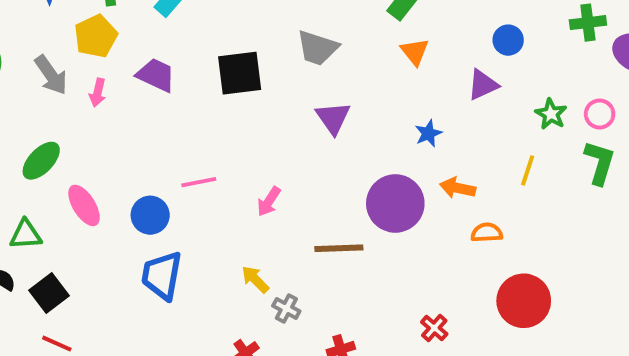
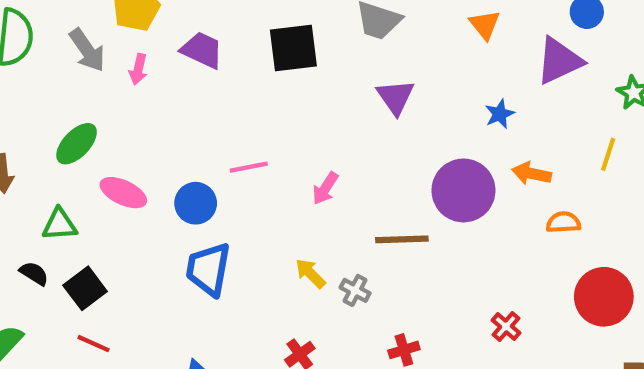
purple triangle: (483, 85) -> (559, 61), size x1.4
pink ellipse: (84, 205) -> (123, 193), turned -33
gray cross: (286, 309) -> (355, 290), moved

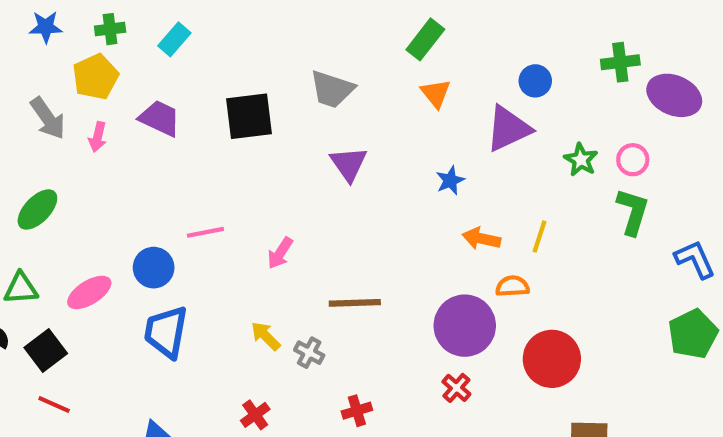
yellow line: (608, 154) -> (539, 236), moved
purple circle: (463, 190) -> (465, 326), moved
pink ellipse: (123, 193) -> (89, 292), moved, turned -57

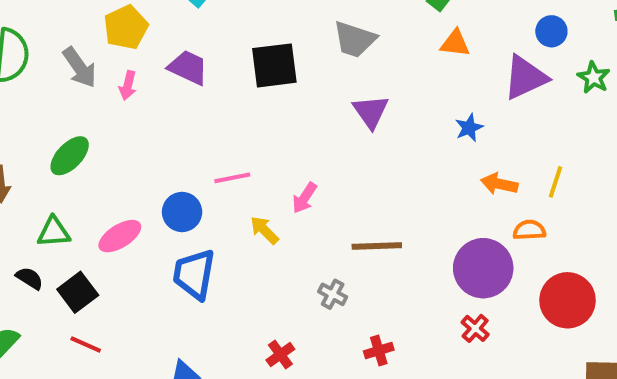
orange triangle: (436, 93) -> (455, 43), turned -44
green star: (581, 160) -> (594, 77), moved
yellow arrow: (266, 336) -> (264, 230), moved

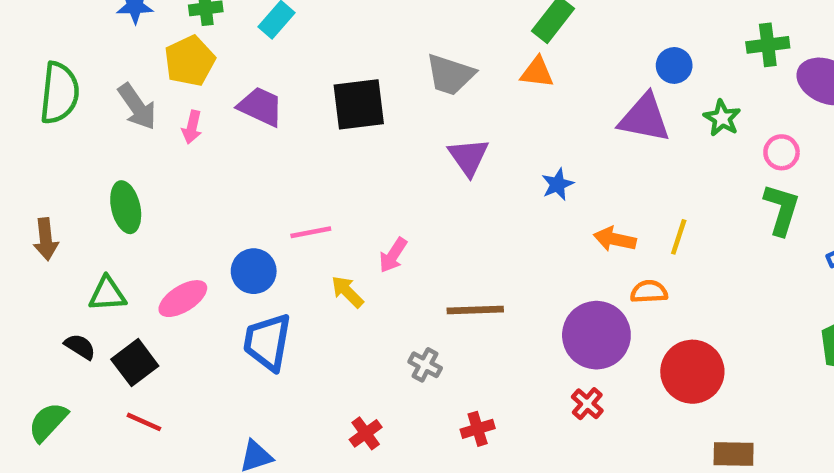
orange triangle: (455, 43) -> (537, 72), moved
purple triangle: (525, 77) -> (644, 118), turned 36
blue star: (469, 128) -> (558, 184), moved
green ellipse: (70, 156) -> (126, 207), turned -57

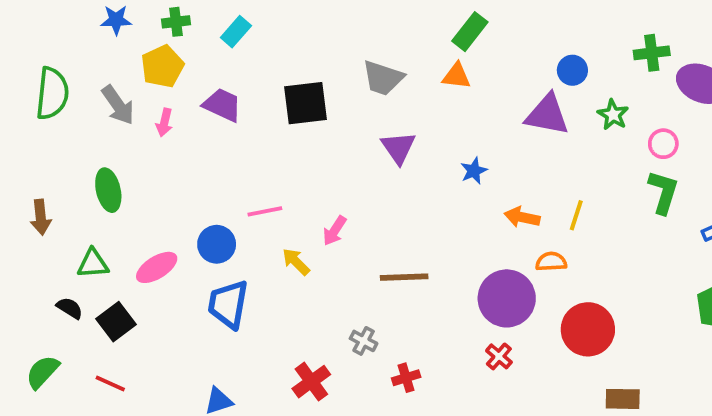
gray cross: (425, 365) -> (364, 341), moved
red line: (144, 422) -> (110, 383), moved
red cross: (366, 433) -> (311, 382), size x1.4

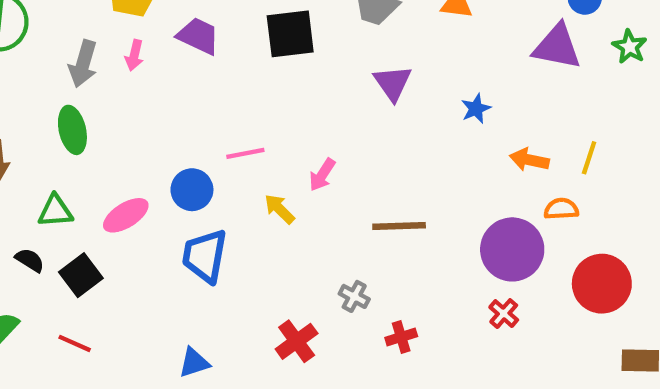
gray arrow: (118, 105) -> (83, 64), moved, turned 51

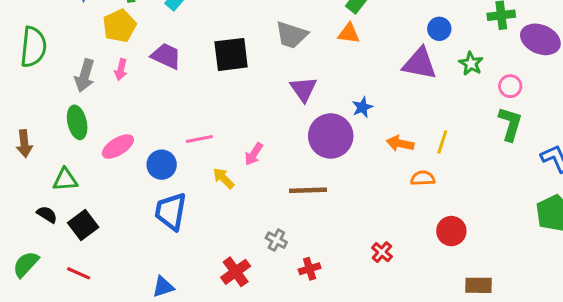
pink ellipse: (126, 215) -> (118, 147), moved
purple circle: (512, 249) -> (331, 136), moved
red circle: (602, 284) -> (451, 231), size x0.7

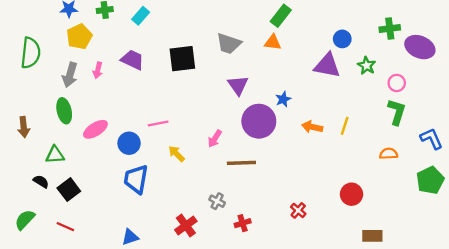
yellow pentagon: (119, 26) -> (79, 37), moved
pink arrow: (254, 154) -> (215, 139), moved
orange semicircle: (423, 178) -> (389, 154), moved

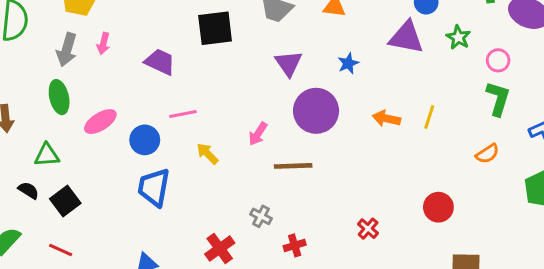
purple trapezoid: (133, 60) -> (160, 62), moved
blue star: (283, 99) -> (348, 63), moved
orange semicircle: (389, 154) -> (487, 154), turned 150

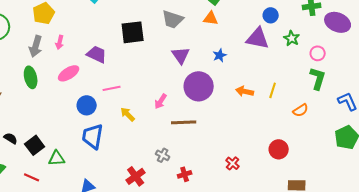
pink ellipse: (100, 122) -> (69, 73), moved
orange semicircle: (487, 154) -> (301, 110), moved
green triangle: (47, 155) -> (57, 158), moved

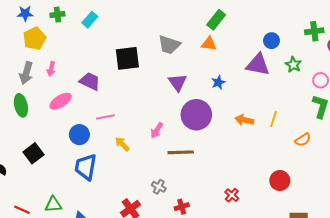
black square: (35, 145) -> (33, 153), moved
green triangle: (57, 158) -> (53, 205), moved

